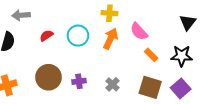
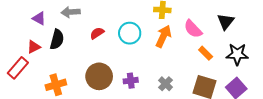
black triangle: (188, 22) -> (226, 22), moved

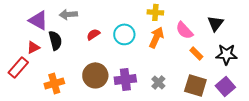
purple triangle: (39, 18) -> (38, 20), size x1.5
black semicircle: (57, 39) -> (55, 40), turned -30
purple cross: (131, 81) -> (125, 79), size x1.5

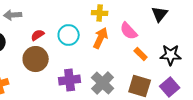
black triangle: (215, 23) -> (160, 14), moved
brown circle: (95, 75) -> (36, 59), moved
gray cross: (158, 82) -> (103, 83), size x1.6

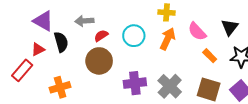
black triangle: (160, 14) -> (230, 27), moved
gray arrow: (13, 15) -> (84, 21), moved

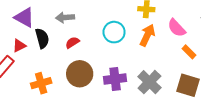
red semicircle: (101, 36) -> (72, 43), moved
brown circle: (99, 61) -> (80, 74), moved

